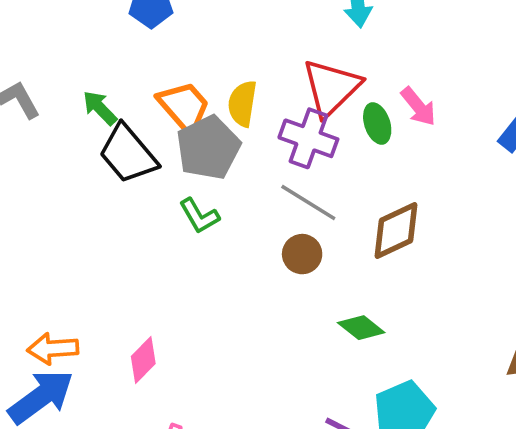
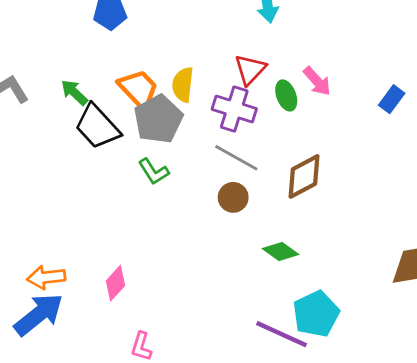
red triangle: (331, 88) -> (250, 70), size x0.7

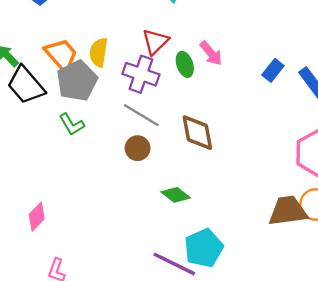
brown diamond: (304, 176) -> (197, 133), turned -75

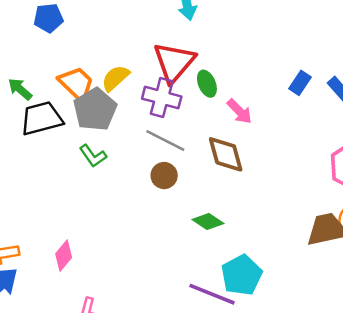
red triangle: (155, 42) -> (174, 62), size x1.5
yellow semicircle: (99, 52) -> (115, 78), turned 44
pink arrow: (211, 53) -> (239, 111), moved
black trapezoid: (26, 85) -> (42, 118), turned 120

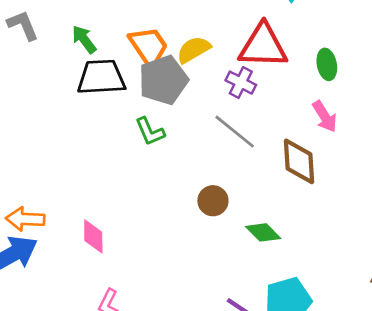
red triangle: (174, 62) -> (263, 46), turned 39
green ellipse: (207, 84) -> (327, 64), moved
purple cross: (162, 98) -> (241, 83), size x0.7
brown circle: (164, 176) -> (213, 201), moved
pink diamond: (64, 256) -> (93, 236), turned -52

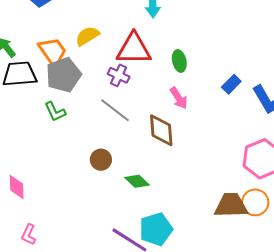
yellow semicircle: (194, 50) -> (87, 36), moved

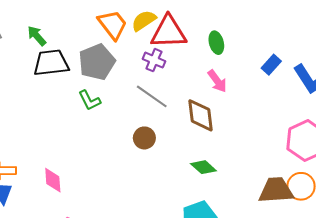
yellow semicircle: (87, 36) -> (144, 21), moved
orange trapezoid: (53, 51) -> (113, 25), moved
brown circle: (101, 160) -> (144, 138), moved
green diamond: (137, 181) -> (203, 167), moved

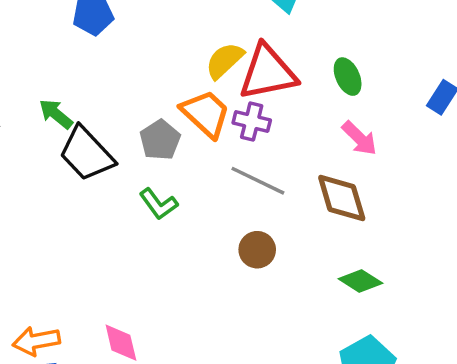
orange trapezoid: (113, 25) -> (206, 114), moved
gray pentagon: (97, 62) -> (160, 140), size x0.7
black trapezoid: (51, 63) -> (87, 154), turned -117

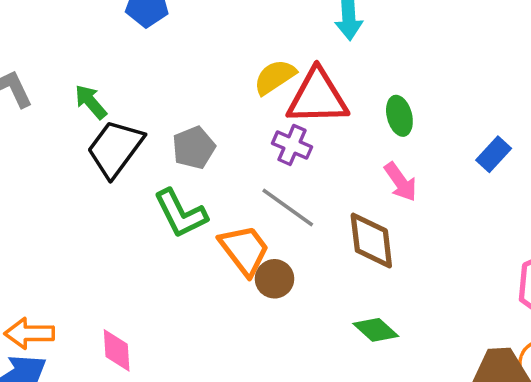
orange trapezoid: (206, 114) -> (244, 250), moved
black trapezoid: (87, 154) -> (115, 149), turned 70
green L-shape: (158, 204) -> (181, 214), size x1.4

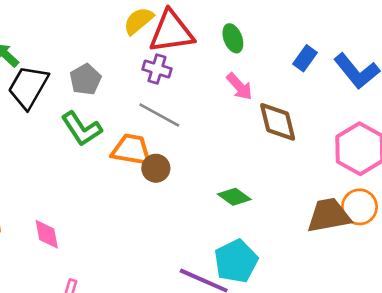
brown diamond: (371, 241) -> (278, 122), moved
orange trapezoid: (244, 250) -> (131, 150), turned -36

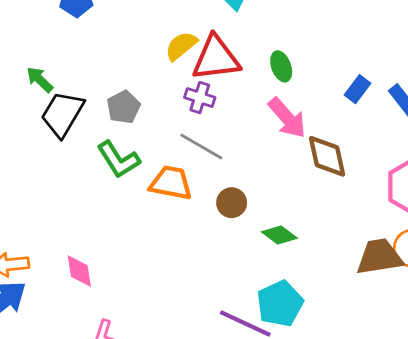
pink arrow: (239, 86) -> (287, 118), size x1.4
brown circle: (156, 168) -> (232, 203), moved

